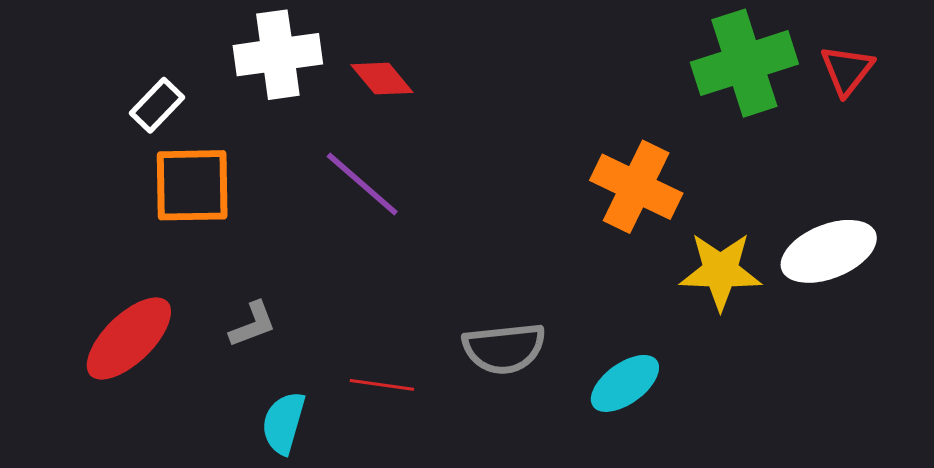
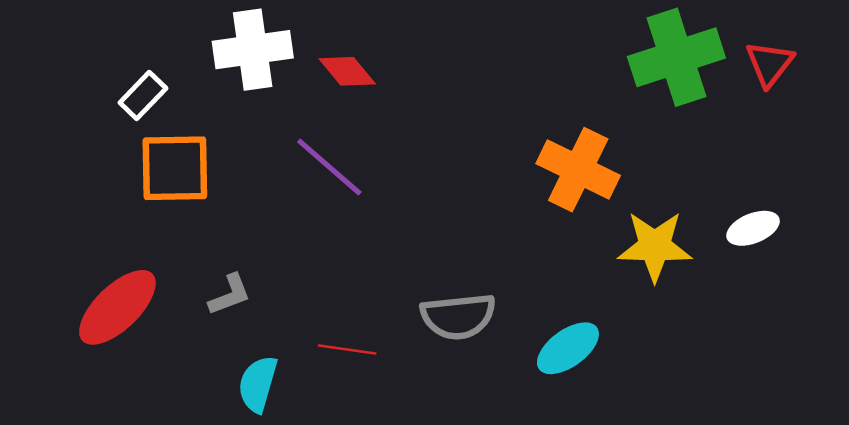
white ellipse: (829, 251) -> (753, 228), size x0.6

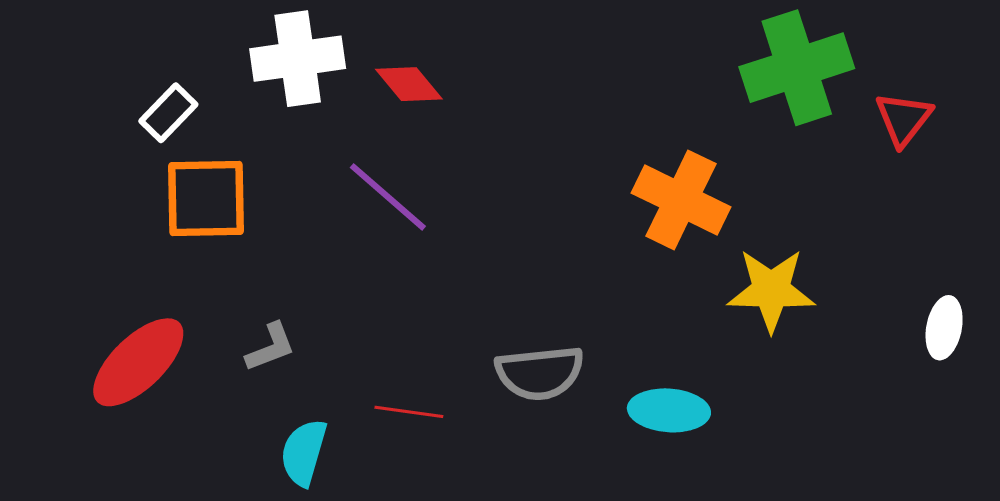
red triangle: (770, 64) -> (903, 119), moved
white ellipse: (753, 228) -> (944, 328), moved, turned -57
cyan ellipse: (568, 348) -> (669, 410), turned 40

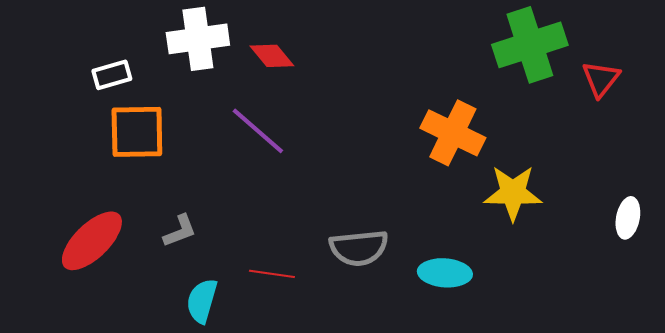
white rectangle: (168, 113) -> (112, 75), turned 30

